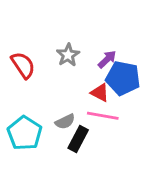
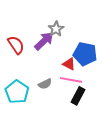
gray star: (68, 55) -> (56, 29), moved
purple arrow: (107, 59) -> (44, 41), moved, size x1.5
black rectangle: (78, 139) -> (78, 96), moved

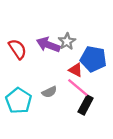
gray star: (56, 29) -> (67, 41), moved
purple arrow: (44, 41) -> (48, 45), turned -115
pink line: (71, 80) -> (78, 88), turned 30

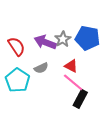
blue pentagon: (93, 59) -> (87, 38), moved
gray semicircle: (49, 92) -> (41, 68), moved
cyan pentagon: (19, 101) -> (17, 80), moved

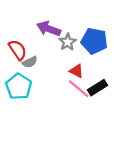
purple arrow: (45, 42) -> (49, 29), moved
gray semicircle: (41, 68) -> (30, 62), moved
black rectangle: (80, 99) -> (98, 88), moved, turned 30

